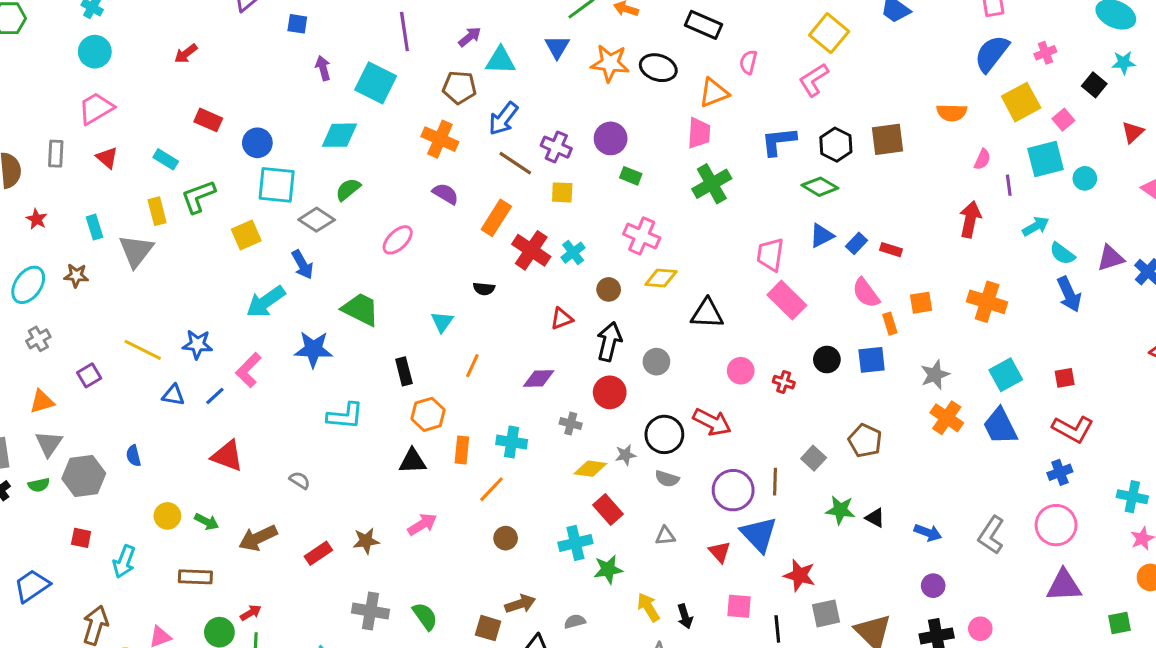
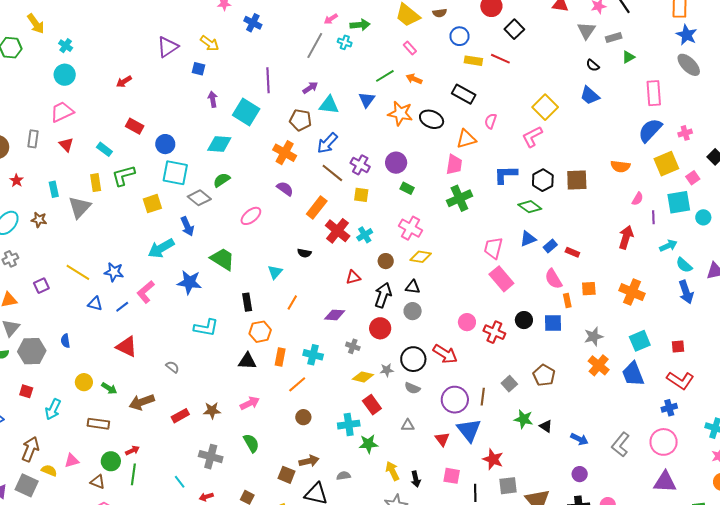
black triangle: (707, 314) -> (413, 287), moved, size x0.7
red cross: (784, 382) -> (494, 332), size x1.5
green semicircle: (425, 616) -> (251, 443), moved

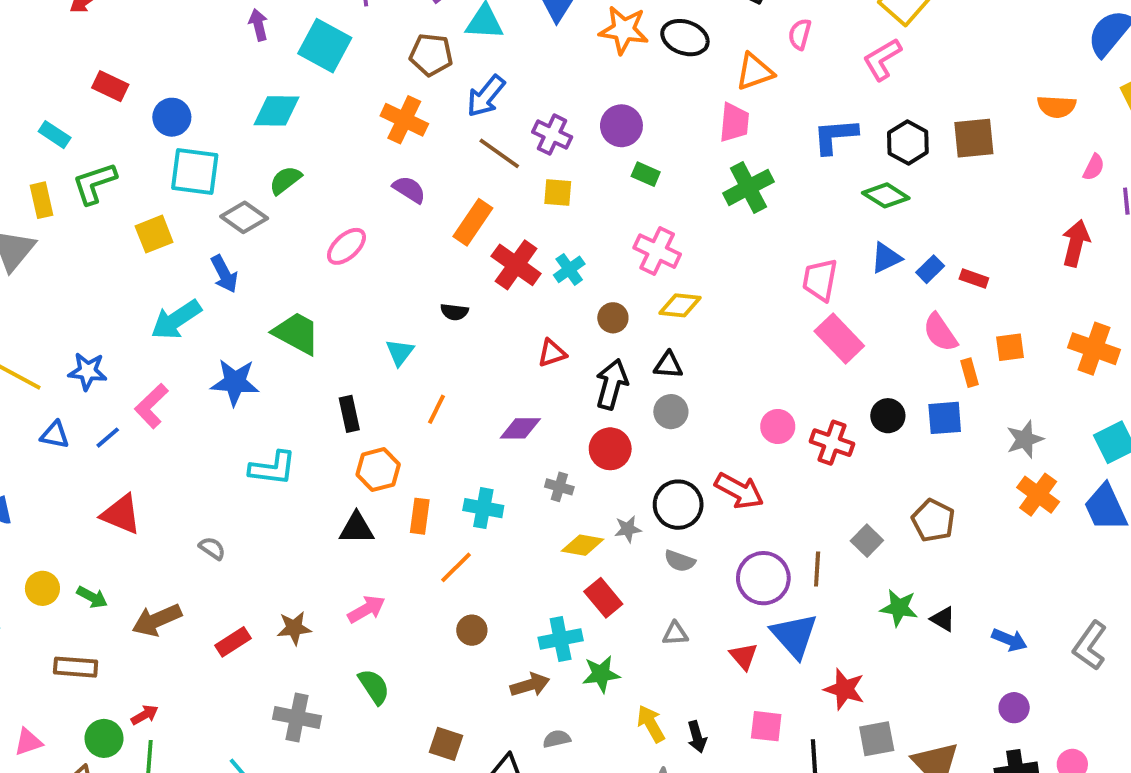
brown arrow: (309, 461) -> (530, 685), moved

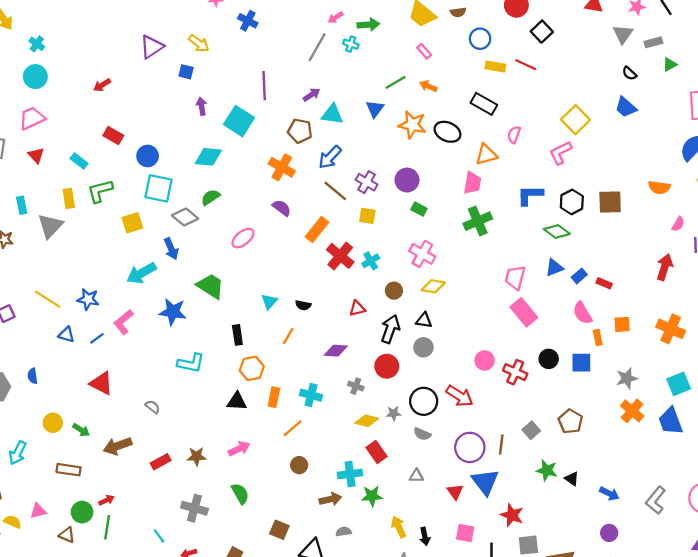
black semicircle: (454, 312) -> (303, 305), moved

